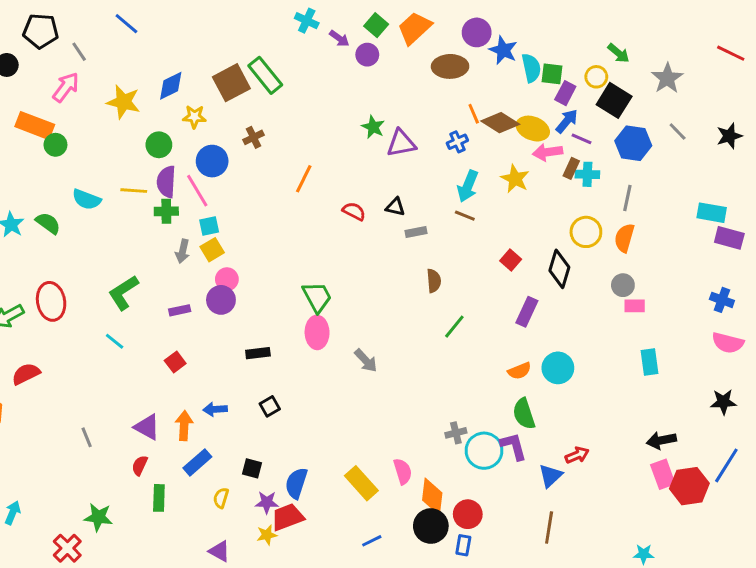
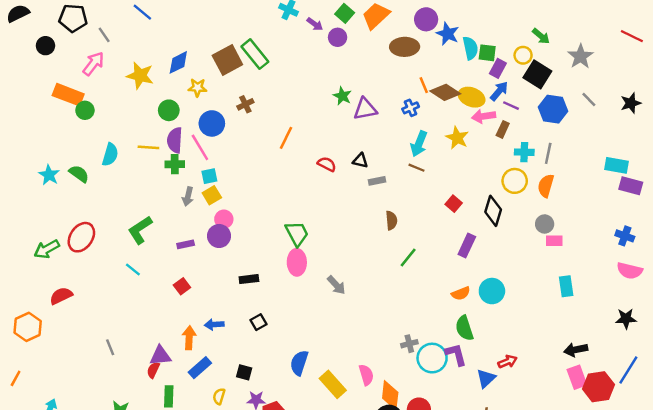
cyan cross: (587, 174) -> (524, 152), moved
cyan semicircle: (87, 199) -> (110, 155), turned -95
red ellipse: (51, 301) -> (81, 237), turned 44
purple triangle: (147, 427) -> (160, 356), moved, turned -35
blue semicircle: (296, 483) -> (299, 363), moved

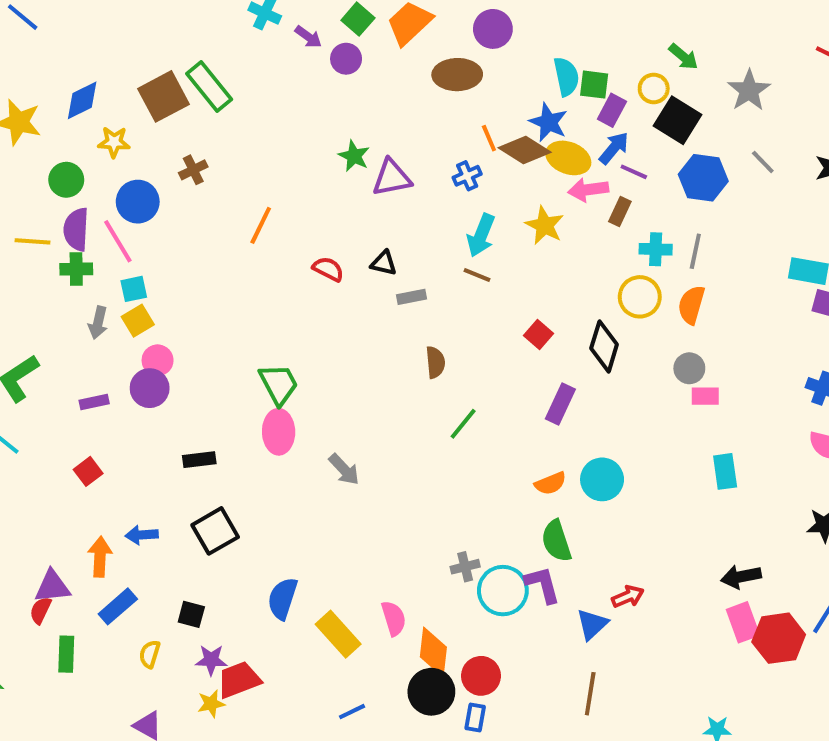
blue star: (448, 34) -> (548, 122), moved
black square: (259, 322) -> (215, 531), size x1.6

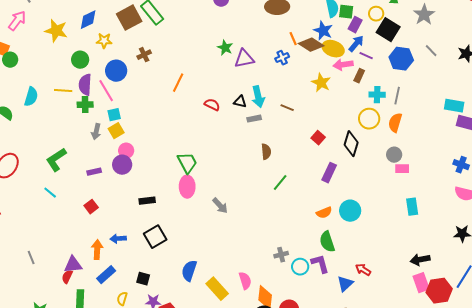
cyan arrow: (481, 235) -> (258, 97), moved, turned -35
cyan circle: (503, 591) -> (300, 267), size x0.7
red arrow: (628, 596) -> (363, 270), turned -126

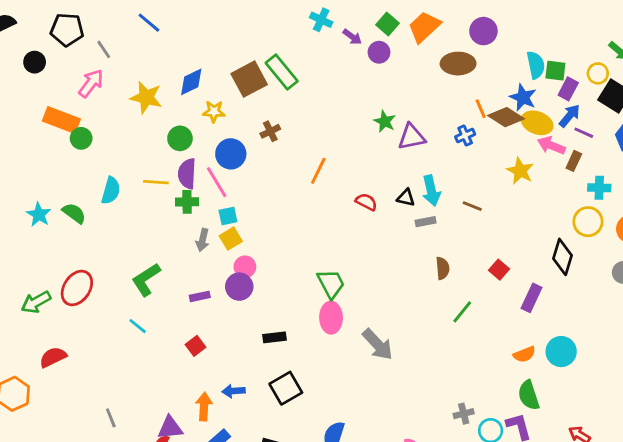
pink arrow: (343, 65) -> (551, 145), turned 30
red square: (318, 138) -> (499, 270), moved
gray arrow: (220, 206) -> (378, 344), size x1.4

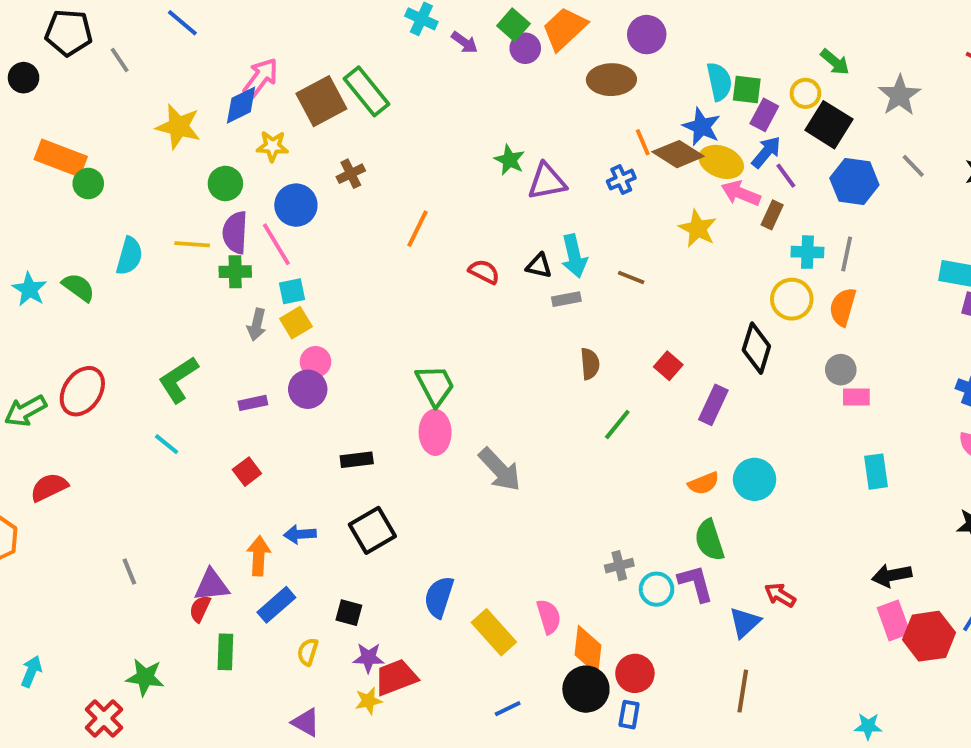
purple circle: (379, 52) -> (525, 48), moved
pink arrow: (91, 83) -> (261, 78), moved
purple line: (584, 133) -> (786, 176), turned 30

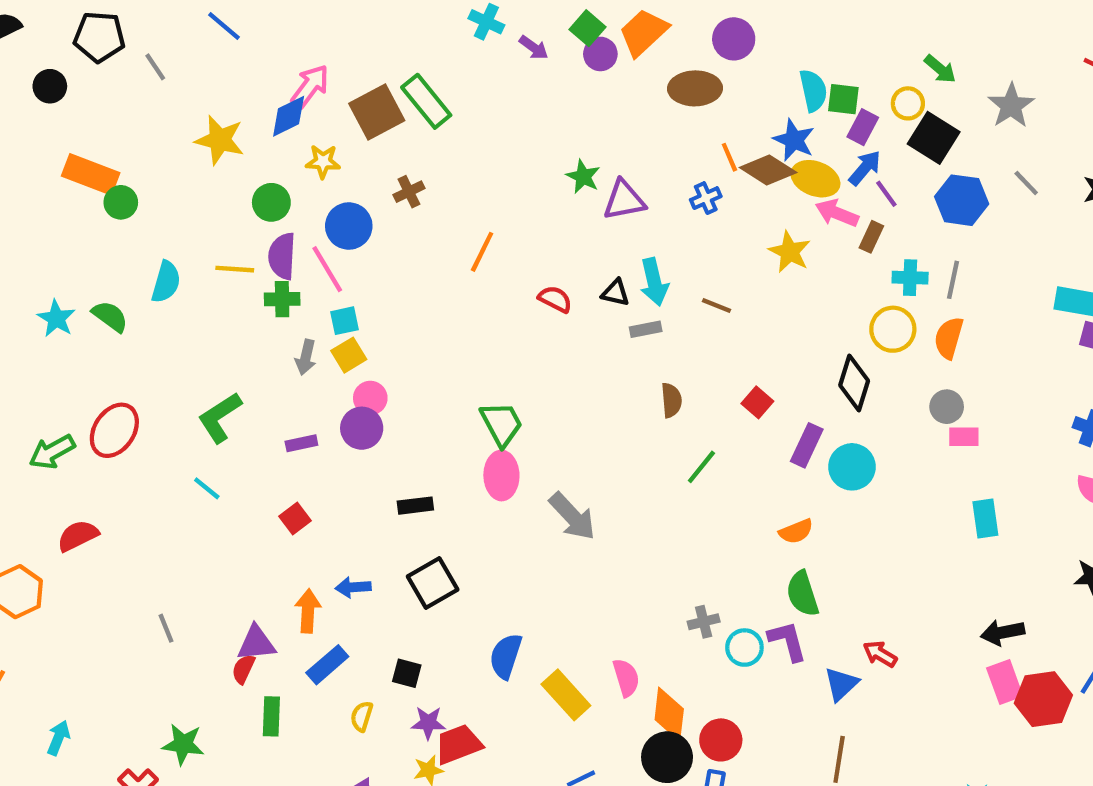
cyan circle: (755, 479) -> (852, 467), moved

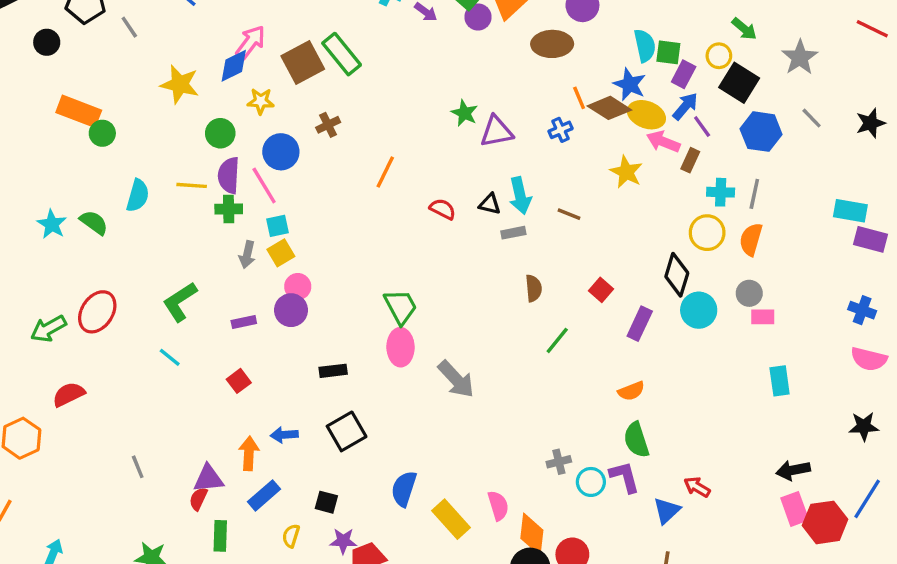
cyan circle: (852, 467) -> (699, 310), moved

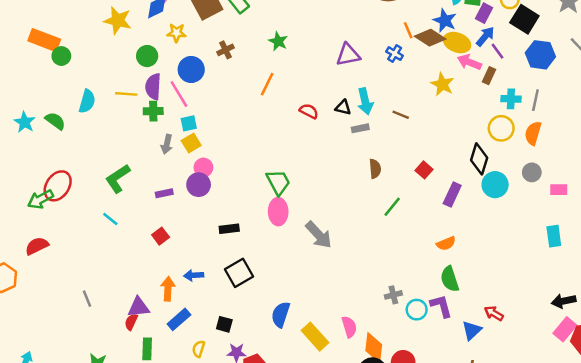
green star: (465, 113) -> (278, 41), moved
blue cross: (561, 130) -> (395, 54), turned -35
pink rectangle: (763, 317) -> (559, 190), moved
green arrow: (48, 329) -> (40, 199), moved
pink rectangle: (795, 509) -> (565, 329), turned 60

